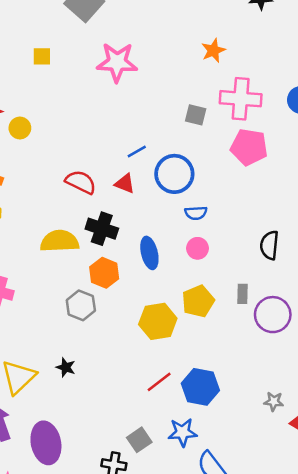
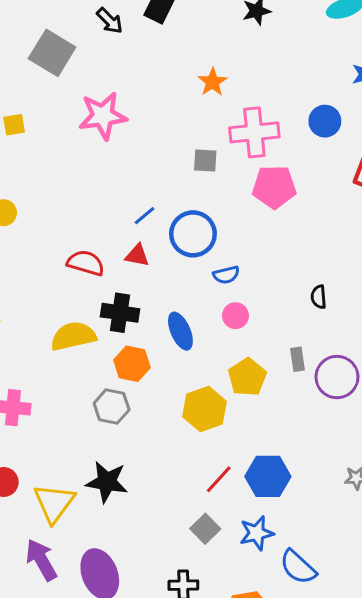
black semicircle: (269, 245) -> (319, 297), size x0.7
black star: (66, 367) -> (107, 482), size x1.8
gray square: (139, 440) -> (205, 529), moved

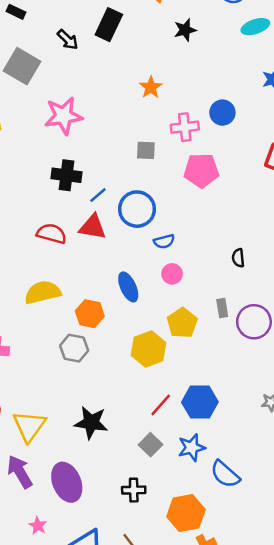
blue circle: (325, 121) -> (222, 113), moved
pink cross: (254, 132) -> (185, 127), size x0.7
red triangle: (137, 255) -> (93, 227), size x1.4
black cross: (120, 313) -> (67, 175), moved
black star: (107, 482) -> (91, 423), moved

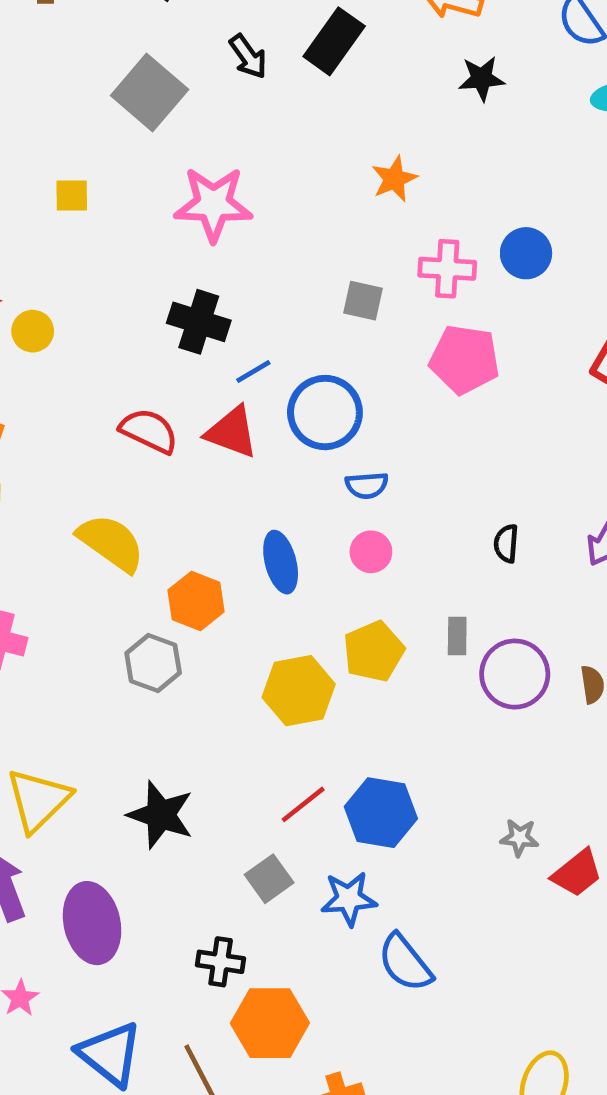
yellow semicircle: (43, 292) -> (111, 543), turned 39
orange hexagon: (186, 513) -> (270, 1023), moved

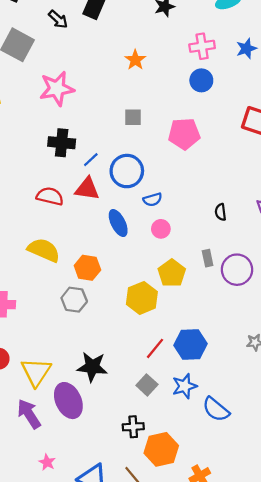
pink cross: (447, 269) -> (202, 46), moved
blue ellipse: (281, 562) -> (118, 223), moved
purple ellipse: (92, 923) -> (68, 401), moved

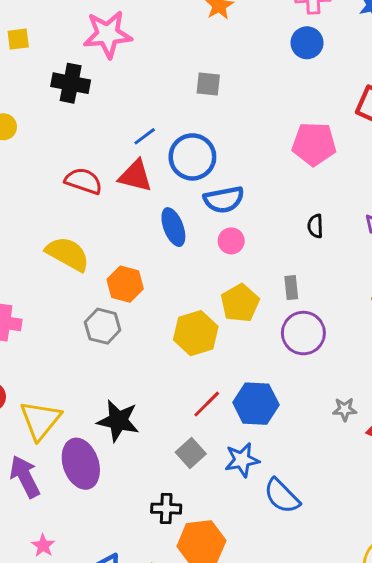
pink pentagon: (184, 134) -> (314, 144), moved
black cross: (62, 143) -> (71, 83), moved
blue semicircle: (153, 200) -> (224, 200), size x1.5
purple circle: (237, 270) -> (303, 333), moved

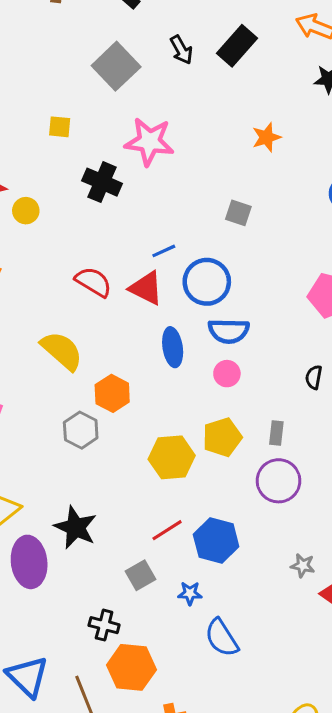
blue star: (242, 460) -> (190, 593), size x0.7

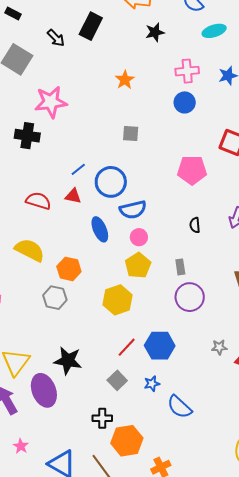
gray square: (238, 213) -> (131, 133), moved
red triangle: (146, 288) -> (73, 196), size x0.7
yellow pentagon: (222, 437) -> (138, 265), moved

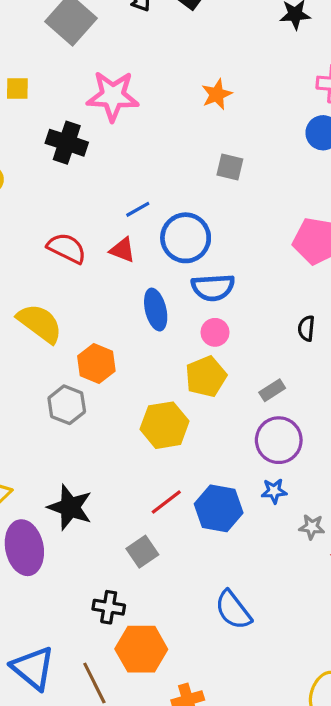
orange star: (125, 80) -> (217, 94), moved
gray rectangle: (180, 267) -> (272, 390), turned 56
blue star: (152, 384) -> (274, 491), moved

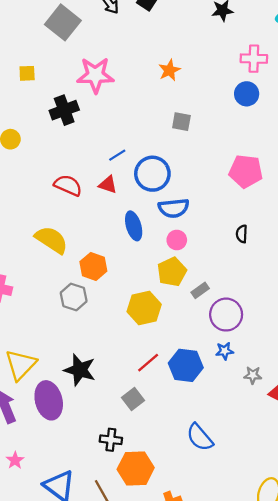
black cross: (67, 143) -> (64, 110), turned -36
gray rectangle: (272, 390) -> (200, 290), moved

